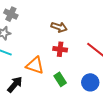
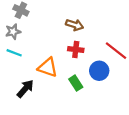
blue circle: (90, 82) -> (99, 71), moved

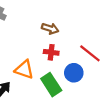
green rectangle: (76, 83) -> (51, 85), size x1.5

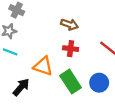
blue circle: (74, 73) -> (99, 83), moved

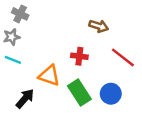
brown arrow: (69, 24) -> (99, 26), moved

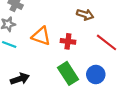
orange triangle: (49, 76) -> (41, 36), moved
black arrow: (25, 99) -> (20, 79), turned 30

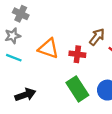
brown arrow: (85, 15) -> (97, 37), moved, turned -70

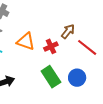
red cross: (77, 54) -> (51, 46), turned -32

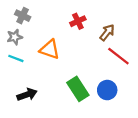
brown arrow: (68, 31) -> (107, 32), moved
red cross: (51, 46) -> (78, 21), moved

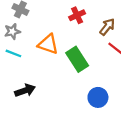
green rectangle: (78, 89) -> (77, 59), moved
blue circle: (107, 90) -> (98, 97), moved

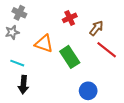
cyan line: (13, 53) -> (17, 63), moved
black arrow: (25, 90) -> (23, 85), turned 114

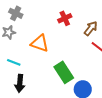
green rectangle: (70, 57) -> (64, 72), moved

